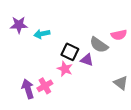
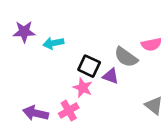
pink cross: (45, 86) -> (69, 111), moved
purple arrow: (28, 89) -> (36, 113), turned -60

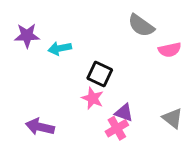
gray semicircle: (126, 57) -> (141, 26), moved
purple triangle: (111, 76) -> (124, 113), moved
pink cross: (69, 111) -> (117, 128), moved

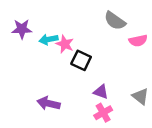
pink star: (93, 98) -> (65, 44), moved
purple arrow: (40, 127) -> (49, 103), moved
pink cross: (117, 128) -> (103, 113), moved

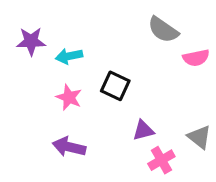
pink star: (65, 44) -> (69, 97), moved
purple triangle: (101, 92) -> (143, 130), turned -35
pink cross: (103, 113) -> (161, 160), moved

